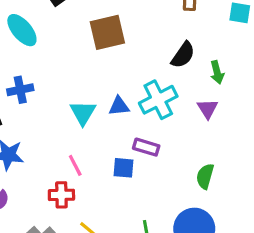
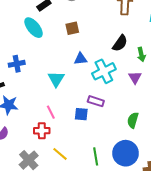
cyan ellipse: (22, 30) -> (34, 28), moved
brown square: (107, 32) -> (72, 28), size x0.6
blue triangle: (119, 106) -> (81, 59), moved

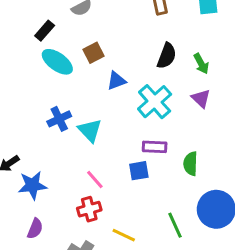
cyan ellipse: (34, 28) -> (57, 62), moved
blue triangle: (81, 59) -> (116, 81), moved
blue cross: (17, 64) -> (59, 119), moved
green semicircle: (133, 120) -> (191, 164), moved

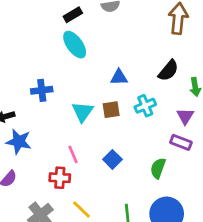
brown square: (94, 53) -> (111, 110), moved
cyan cross: (155, 102) -> (145, 106), size x0.7
blue cross: (59, 119) -> (42, 90), moved
purple rectangle: (155, 147) -> (181, 142), moved
blue square: (139, 171) -> (112, 159), turned 36

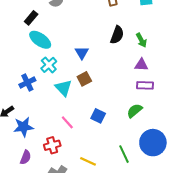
blue triangle: (119, 77) -> (82, 53), turned -40
cyan cross: (145, 106) -> (49, 65), moved
purple triangle: (185, 116) -> (141, 65), turned -40
green semicircle: (158, 168) -> (135, 111), turned 49
red cross: (60, 178) -> (52, 145), moved

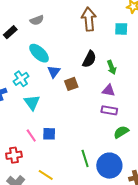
cyan ellipse: (40, 40) -> (39, 53), moved
brown square: (84, 79) -> (71, 84), moved
green semicircle: (135, 111) -> (121, 132), moved
blue square: (98, 116) -> (49, 134), moved, turned -32
green line: (124, 154) -> (85, 158), moved

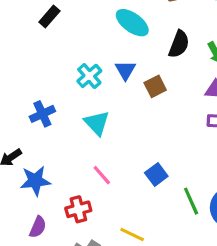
cyan ellipse: (39, 53) -> (132, 23), moved
cyan cross: (21, 79) -> (89, 76), moved
blue square: (49, 134) -> (156, 175), moved, turned -32

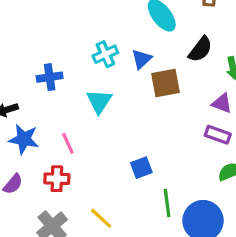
brown square: (155, 86) -> (165, 83), size x1.4
pink line: (102, 175) -> (68, 143), moved

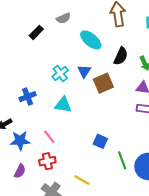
cyan triangle: (99, 101) -> (63, 105), turned -42
blue square: (141, 168) -> (100, 141), turned -32

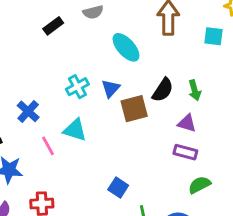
black semicircle: (121, 56) -> (163, 90), moved
blue cross: (28, 97) -> (28, 111), turned -35
pink line: (49, 137) -> (48, 146), moved

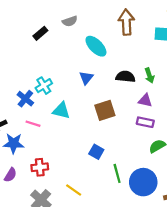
cyan cross: (77, 87) -> (44, 86), moved
black semicircle: (163, 90) -> (125, 77), turned -114
brown square: (134, 109) -> (105, 110), moved
pink line: (48, 146) -> (33, 124), moved, turned -40

